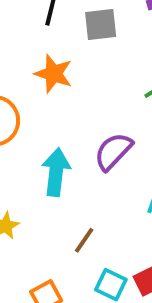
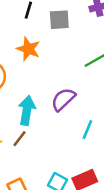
brown line: (84, 240) -> (19, 139), moved

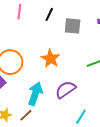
orange star: (28, 49) -> (50, 59), moved

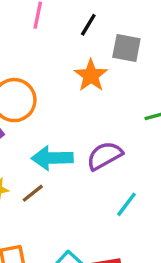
orange star: (50, 59) -> (91, 75), moved
cyan arrow: (35, 94) -> (52, 158), turned -115

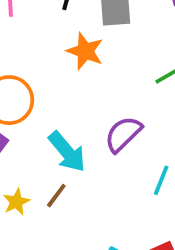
cyan arrow: (52, 158) -> (67, 152), turned -114

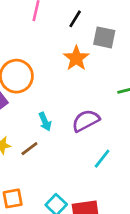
cyan arrow: (67, 152) -> (45, 122), size x0.6

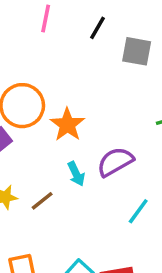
orange star: (76, 58) -> (67, 125), moved
cyan arrow: (45, 122) -> (76, 174), moved

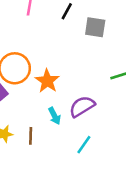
brown line: (42, 201) -> (31, 136), turned -48
cyan line: (138, 211) -> (84, 145), moved

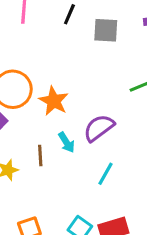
brown line: (31, 136) -> (40, 156), moved

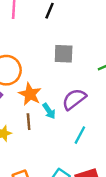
gray square: (106, 30) -> (64, 54), moved
orange star: (54, 101) -> (30, 94), moved

